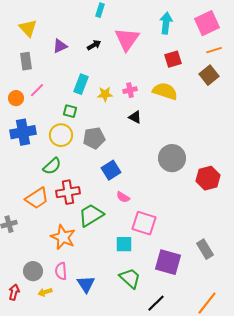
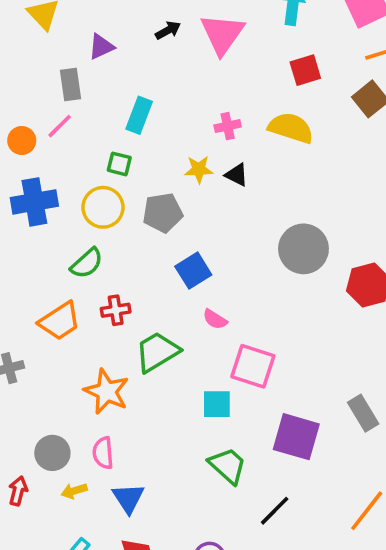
black arrow: (94, 45) -> (168, 30), moved
gray rectangle: (26, 61) -> (70, 85), moved
yellow star: (105, 94) -> (199, 169), moved
red cross: (68, 192) -> (116, 310), size x0.7
blue triangle: (86, 284) -> (128, 498), moved

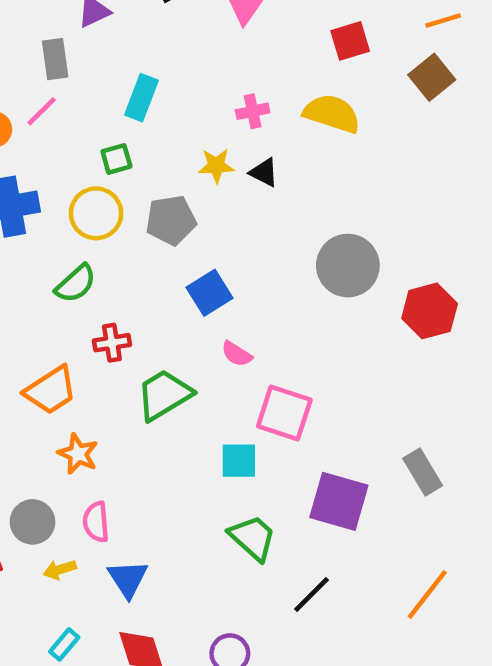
green square: (119, 164) -> (116, 159), turned -30
orange trapezoid: (60, 321) -> (51, 390), moved
orange star: (107, 392) -> (78, 454), moved, size x0.7

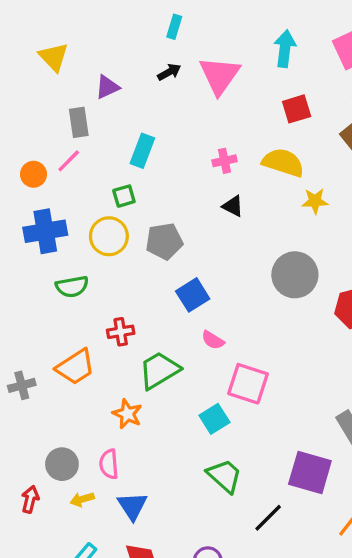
yellow star: (216, 166) -> (315, 201), moved
green semicircle: (76, 284) -> (72, 287), moved, turned 32
orange star: (78, 454) -> (127, 414), moved
cyan square: (239, 461) -> (214, 419), turned -32
purple square: (339, 501) -> (310, 473), moved

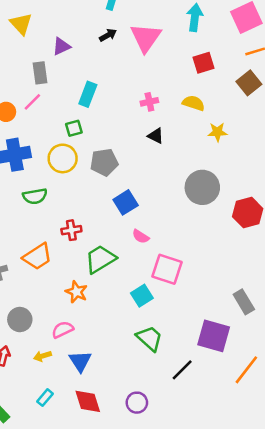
yellow semicircle: (283, 163) -> (193, 103), size x0.7
gray circle: (62, 464) -> (20, 320), moved
pink semicircle: (109, 464) -> (63, 330), turned 70

